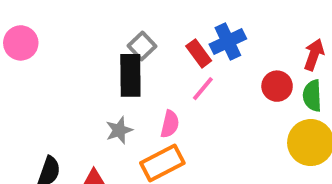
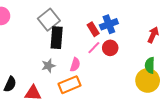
gray square: (142, 46) -> (49, 20), moved, size x1.5
red circle: (277, 86) -> (110, 48), moved
green semicircle: (312, 96) -> (150, 65), moved

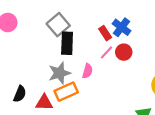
blue cross: (109, 24) -> (122, 27), turned -30
gray star: (48, 66) -> (59, 73), size x1.5
orange rectangle: (69, 85) -> (66, 92), moved

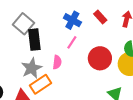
blue cross: (122, 27) -> (72, 20), moved
red rectangle: (105, 33) -> (100, 17), moved
red circle: (124, 52) -> (100, 58), moved, size x1.5

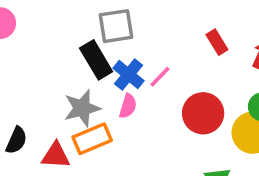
blue cross: (72, 20) -> (128, 75), moved
gray square: (24, 24) -> (116, 26), moved, turned 30
black rectangle: (34, 40) -> (96, 60), turned -35

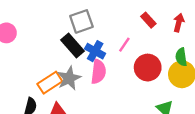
pink line: (160, 77) -> (124, 45), moved
pink semicircle: (128, 106) -> (98, 72), size x1.5
orange rectangle: (92, 139) -> (50, 83), moved

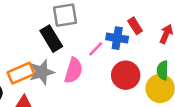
pink line: (124, 45) -> (96, 49), moved
blue cross: (95, 51) -> (117, 38), moved, turned -30

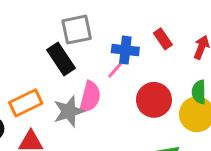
blue cross: (117, 38) -> (125, 50), moved
gray star: (42, 72) -> (69, 111), moved

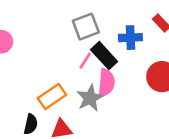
black rectangle: (61, 59) -> (104, 56), moved
pink line: (116, 69) -> (85, 61), moved

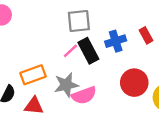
blue cross: (130, 38) -> (116, 41), turned -30
pink semicircle: (106, 83) -> (84, 95), moved, turned 50

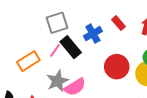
orange rectangle: (33, 75) -> (28, 61), moved

